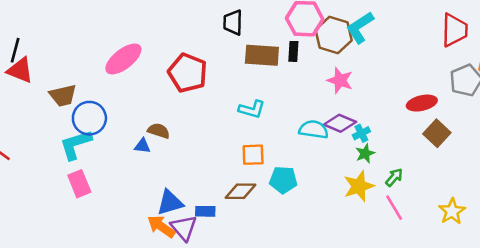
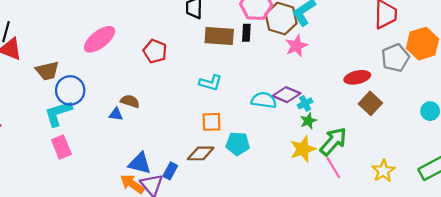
red pentagon: (188, 73) -> (155, 51), size x0.7
pink star: (340, 80) -> (296, 46), moved, turned 30
green arrow: (394, 177) -> (333, 141), size x1.8
blue triangle: (170, 203) -> (140, 163), turned 30
blue rectangle: (205, 211) -> (170, 171), turned -63

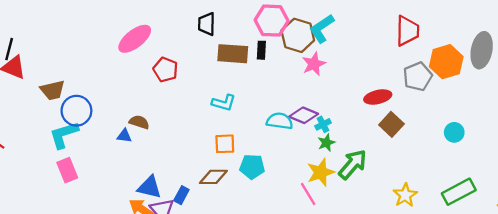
pink ellipse: (100, 39) -> (135, 39), moved
pink line: (333, 168) -> (308, 194), moved

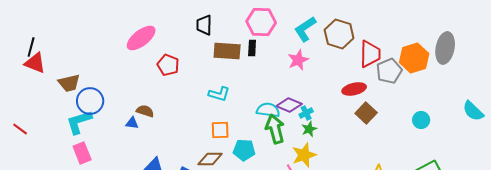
red trapezoid: (407, 31) -> (370, 54), moved
brown hexagon: (298, 35) -> (339, 34), moved
green arrow: (353, 164) -> (275, 129), moved, turned -56

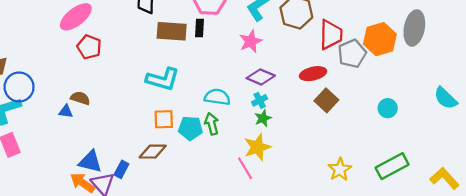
red pentagon: (168, 65) -> (89, 47), moved
cyan L-shape: (219, 94) -> (163, 79), size x1.4
purple diamond: (289, 105) -> (261, 77), moved
green arrow: (275, 129) -> (212, 124), moved, size x0.7
cyan pentagon: (244, 150) -> (191, 128), moved

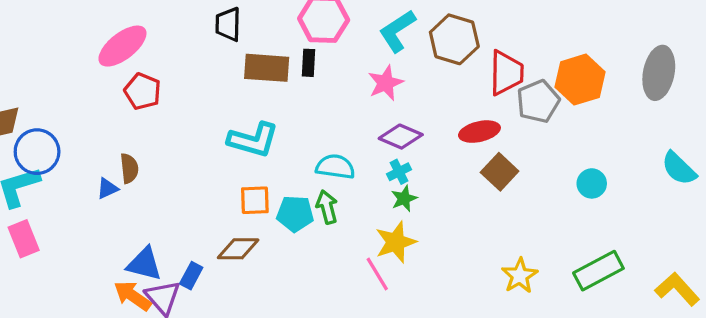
gray ellipse: (414, 28) -> (659, 73), moved
brown semicircle: (80, 98) -> (129, 168), turned 66
blue triangle: (66, 111) -> (107, 189), turned -32

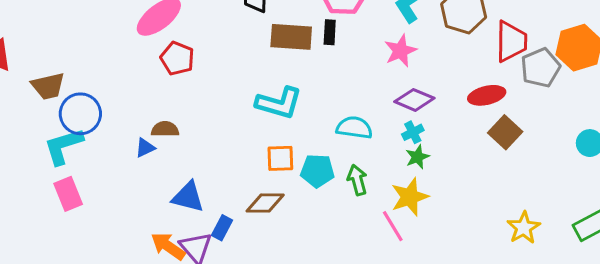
brown semicircle: (129, 168) -> (165, 129), turned -84
green arrow: (327, 207) -> (357, 180), moved
blue triangle: (144, 264) -> (188, 197), moved

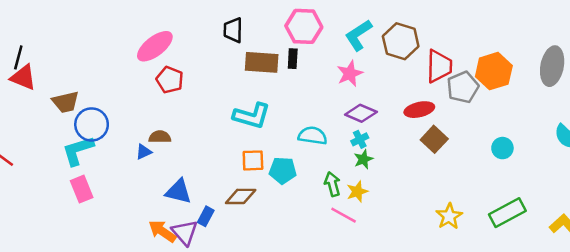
green arrow: (357, 180) -> (332, 184), moved
yellow star: (410, 197) -> (357, 191), size x0.7
pink line: (393, 226) -> (344, 215), turned -30

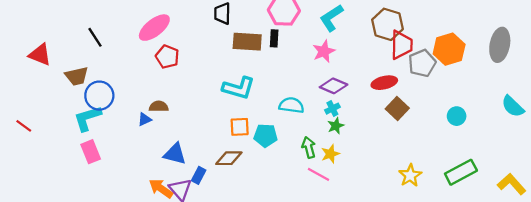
brown hexagon: (401, 41) -> (388, 24), moved
black line: (18, 57) -> (95, 37), moved, turned -48

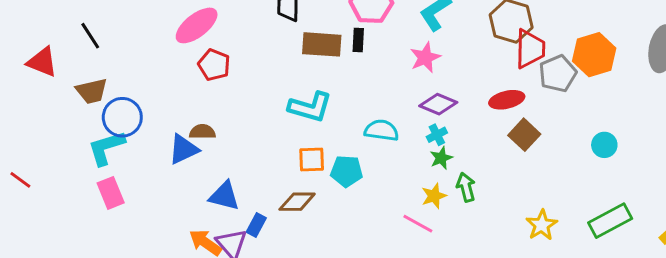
black line: (95, 37) -> (90, 36), moved
blue triangle: (145, 119) -> (183, 149), size x1.6
red line: (24, 126) -> (20, 180), moved
green arrow: (309, 147) -> (466, 187), moved

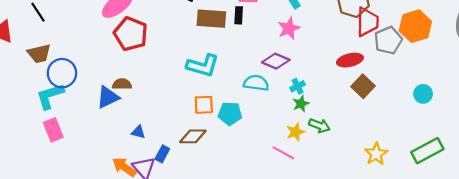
red pentagon: (214, 65) -> (131, 34), size x1.4
purple diamond: (438, 104) -> (276, 61), moved
green arrow: (466, 187) -> (319, 126), turned 126
blue triangle: (224, 196) -> (138, 132), size x0.6

